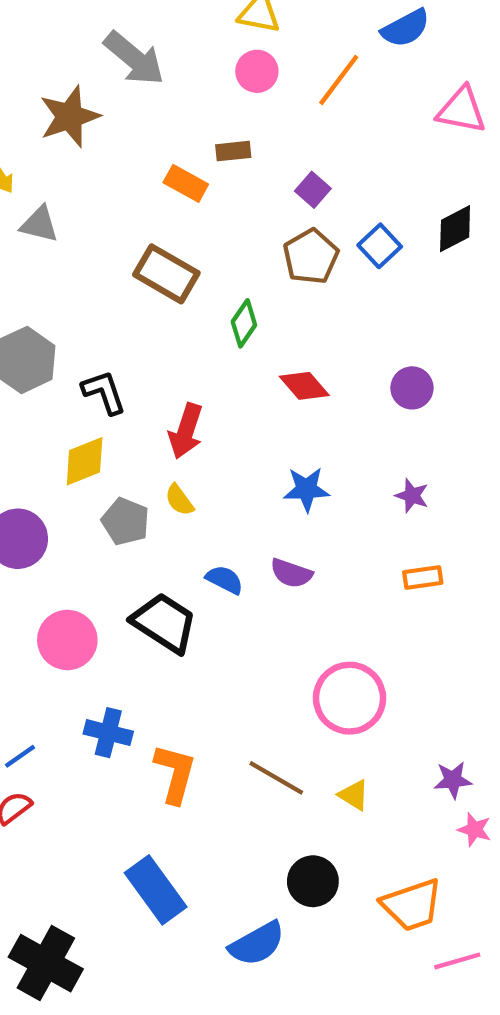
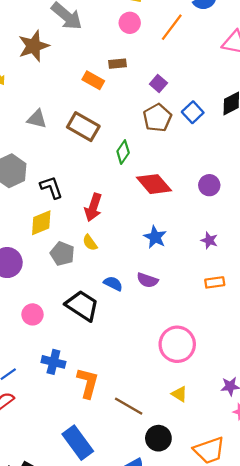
gray triangle: (39, 224) -> (37, 119), moved
red diamond: (304, 386) -> (154, 184), size x1.4
blue star: (306, 489) -> (155, 237), turned 30
pink circle: (67, 640) -> (32, 314), size x0.7
brown line: (276, 778) -> (129, 406), moved

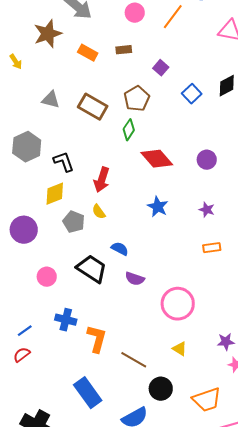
orange rectangle: (93, 80) -> (88, 53), moved
brown pentagon: (157, 118) -> (137, 99), moved
purple semicircle: (147, 280) -> (135, 279), moved

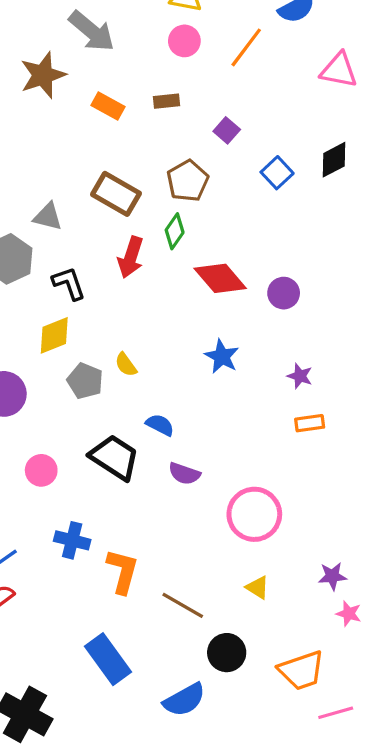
gray triangle: (51, 100) -> (48, 217), moved
purple circle: (207, 160) -> (284, 293), moved
red arrow: (102, 180) -> (131, 257), moved
purple star: (207, 210) -> (300, 376), moved

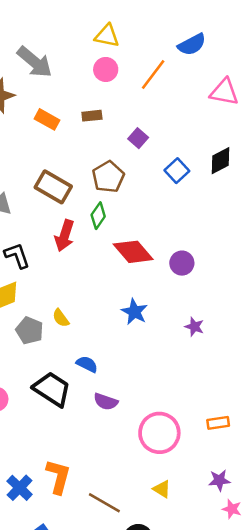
orange rectangle: (310, 423) -> (218, 423), moved
blue cross: (72, 540) -> (20, 488), moved, turned 30

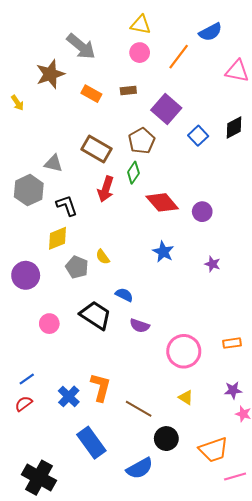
purple square: (138, 138) -> (166, 109), size x1.8

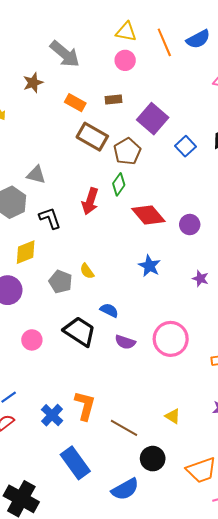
orange line: (179, 57) -> (164, 42), moved, turned -60
brown star: (50, 74) -> (33, 83), size x0.7
brown rectangle: (96, 149) -> (92, 137), moved
yellow diamond: (57, 238) -> (26, 252), moved
pink circle: (184, 351) -> (171, 339), moved

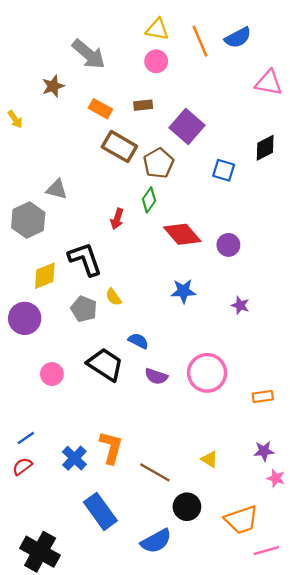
blue square: (185, 146) -> (224, 170), moved, turned -30
red arrow: (90, 201) -> (117, 219), size x0.7
black L-shape: (50, 218) -> (85, 259), moved, size x1.4
blue star: (149, 266) -> (183, 291), turned -30

